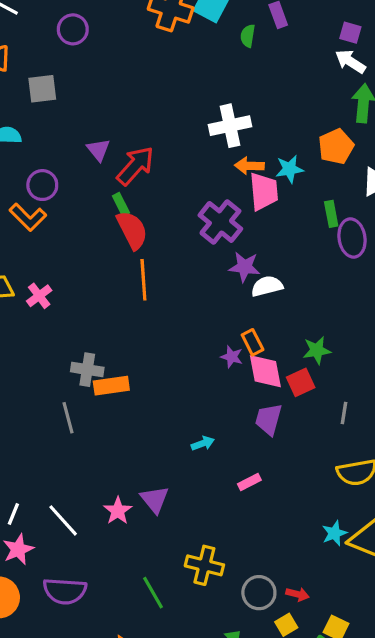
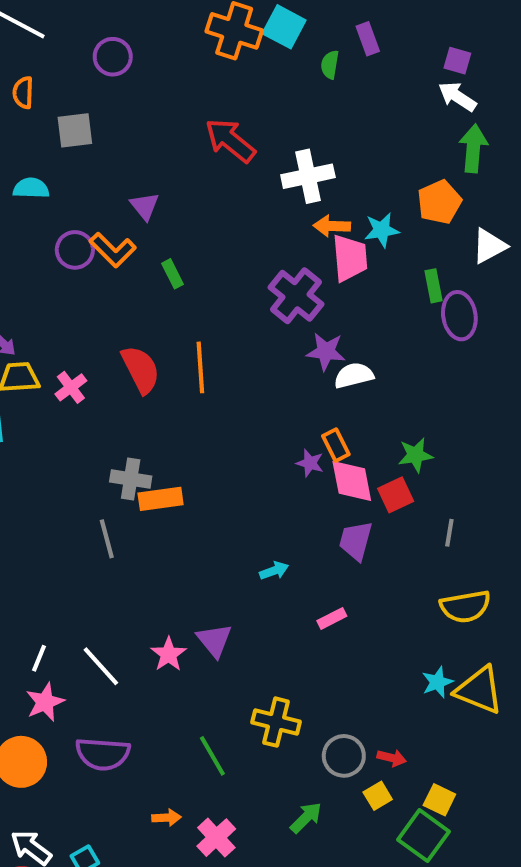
red arrow: (135, 166) -> (230, 140), moved, turned -93
orange L-shape: (28, 217) -> (113, 250), moved
red semicircle: (132, 230) -> (141, 369), moved

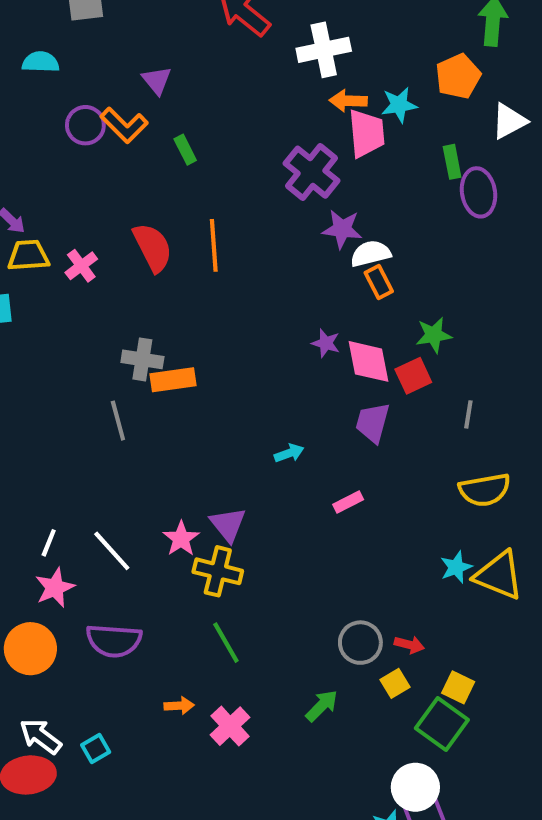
orange rectangle: (336, 445) -> (379, 282), moved
yellow cross: (276, 722) -> (218, 571), moved

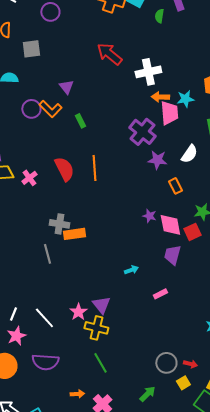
white semicircle: (371, 254) -> (189, 154), moved, turned 138

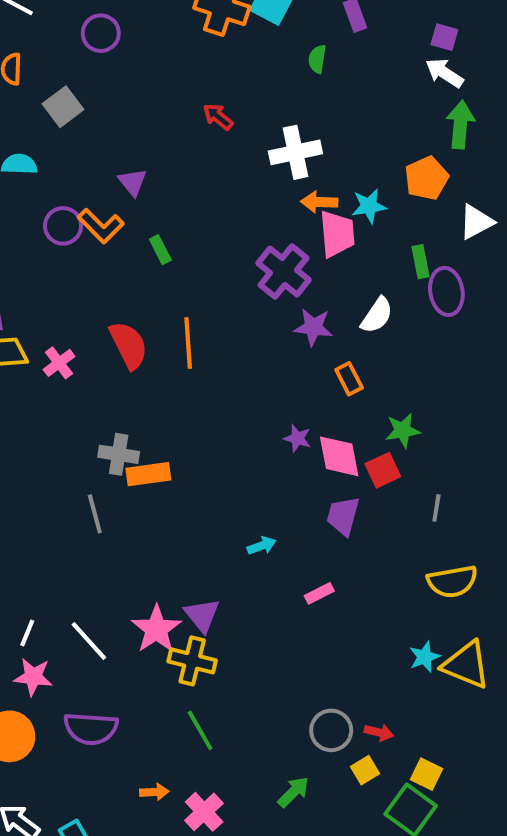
green semicircle: (159, 16) -> (317, 59), moved
gray square: (31, 49) -> (63, 107), turned -30
red arrow: (109, 54) -> (218, 117), size x0.6
pink star: (78, 312) -> (156, 629), size x1.4
pink star: (16, 336) -> (33, 677), turned 30

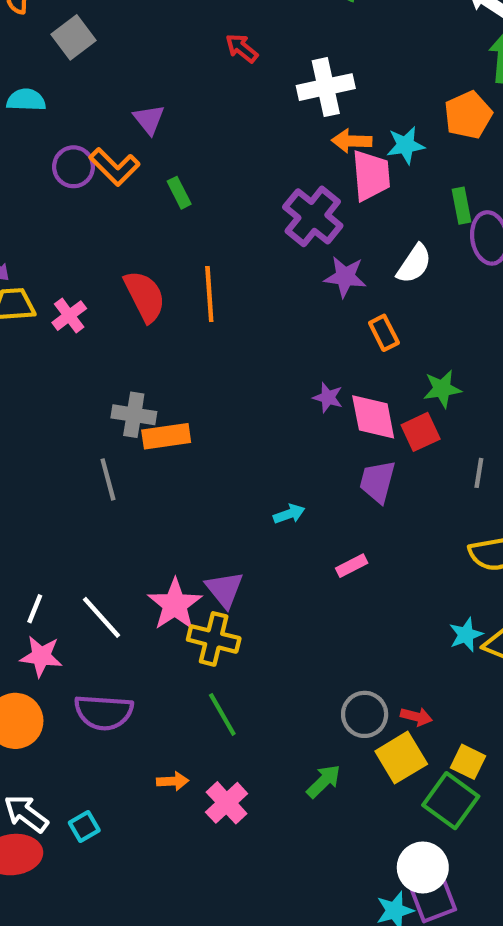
yellow square: (365, 770) -> (401, 758), size x1.6

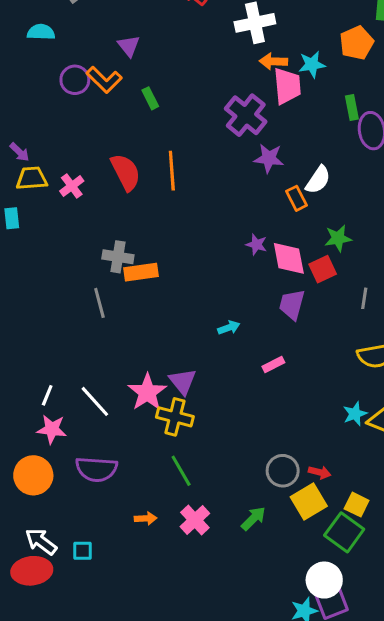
white semicircle: (414, 264) -> (318, 180), moved
pink cross: (227, 803) -> (195, 520), moved
cyan square: (84, 827) -> (83, 551), turned 30

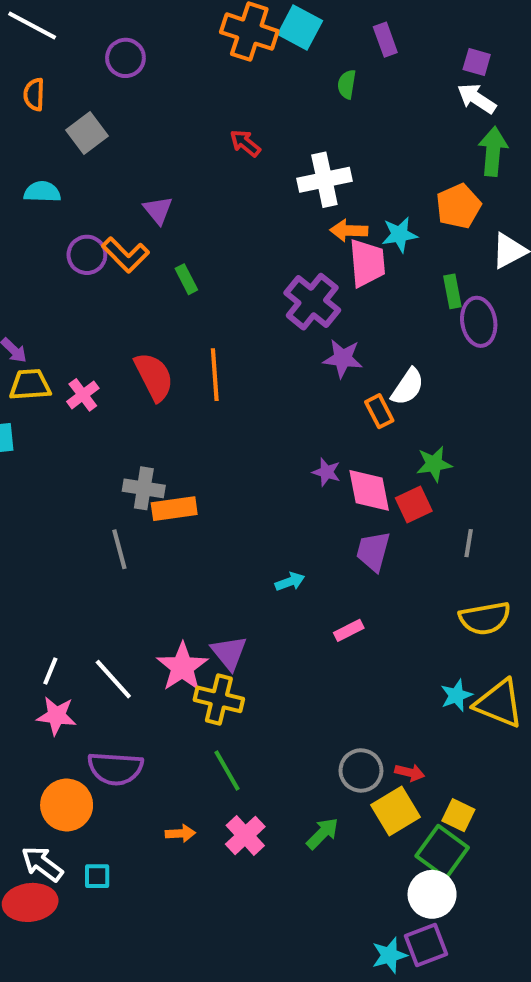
orange circle: (33, 475) -> (67, 805), moved
white circle: (324, 580) -> (432, 894), moved

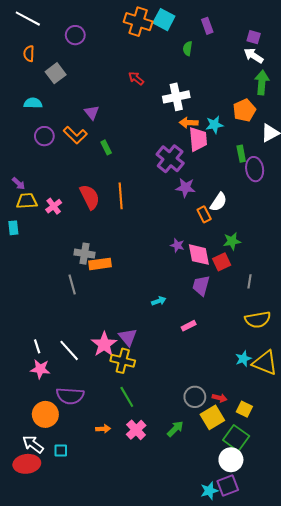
purple circle: (87, 255) -> (44, 136), moved
white line: (50, 671) -> (37, 346), turned -40
yellow square: (458, 815) -> (244, 409), moved

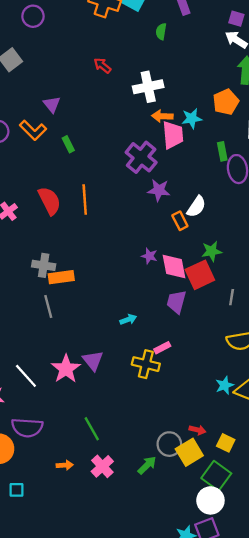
red square: (222, 262) -> (200, 275), size x1.4
gray line: (72, 285) -> (48, 307), moved
yellow cross: (123, 361) -> (146, 364), moved
gray circle: (195, 397) -> (169, 444), moved

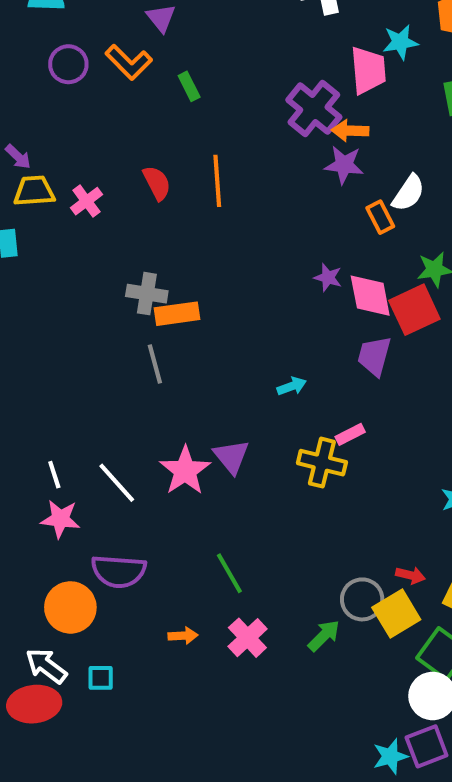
orange arrow: (162, 116) -> (350, 131), moved
red semicircle: (49, 201) -> (157, 183), size x0.7

